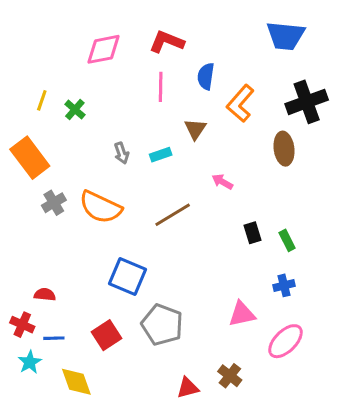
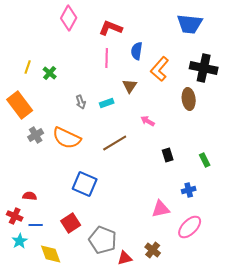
pink diamond: (103, 49) -> (69, 18), moved, turned -50
black cross: (307, 102) -> (204, 68), turned 32
green rectangle: (287, 240) -> (205, 160), moved
gray pentagon: (162, 325) -> (103, 240), moved

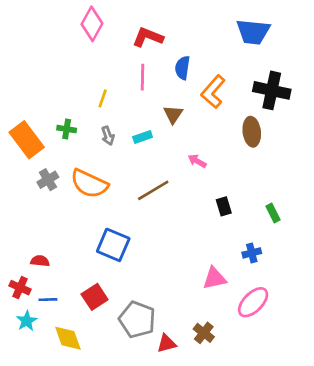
yellow line: (28, 67) -> (103, 98), moved
green cross: (50, 73) -> (67, 129), moved, turned -32

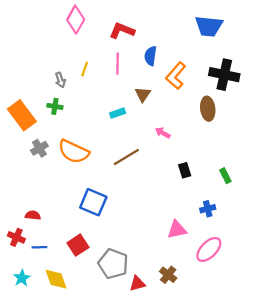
yellow line: (103, 98) -> (85, 69), moved
gray arrow: (108, 136) -> (60, 80), moved
cyan star: (27, 321) -> (22, 278), moved

